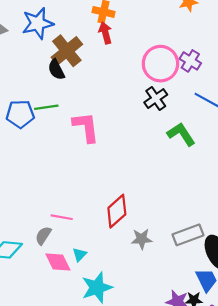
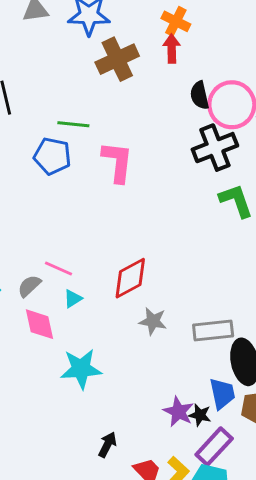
black semicircle: (56, 70) -> (200, 95), moved
black cross: (156, 99) -> (215, 148), size x1.4
blue pentagon: (20, 114) -> (52, 156), moved
cyan triangle: (80, 255) -> (73, 299), moved

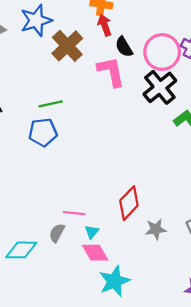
black semicircle: (200, 95) -> (124, 47), moved
pink L-shape: (117, 162) -> (111, 72), moved
pink diamond: (40, 324) -> (95, 253), moved

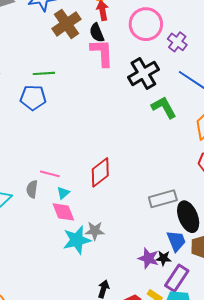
black semicircle: (124, 47) -> (97, 33), moved
pink circle: (162, 52) -> (146, 24), moved
gray star: (156, 229) -> (95, 231), moved
gray semicircle: (57, 233) -> (32, 189), turned -30

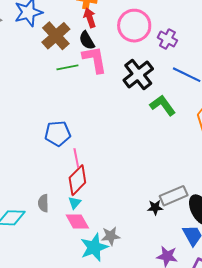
green line: (44, 73) -> (67, 67), moved
blue pentagon: (33, 98) -> (58, 133), moved
red diamond: (100, 172) -> (77, 180), moved
pink line: (50, 174) -> (76, 158), moved, turned 72
black star: (163, 258) -> (155, 207), moved

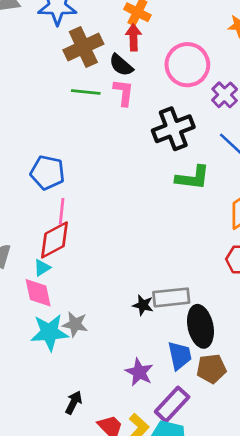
black semicircle: (87, 40) -> (121, 65), turned -36
pink L-shape: (95, 59) -> (124, 93), size x0.7
green L-shape: (163, 105) -> (193, 178), turned 116

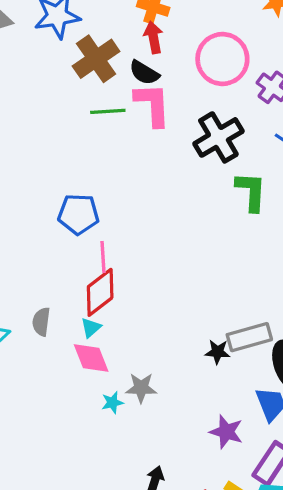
pink L-shape: (124, 93) -> (153, 105), size x1.4
green L-shape: (193, 178) -> (251, 192), turned -84
cyan star: (49, 332) -> (112, 403), size x0.5

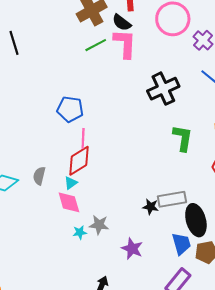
green line: (108, 111) -> (96, 45), turned -30
black cross: (218, 137) -> (163, 89), moved
green L-shape: (251, 192) -> (183, 138), moved
purple star: (226, 432) -> (132, 249), moved

